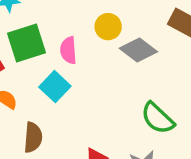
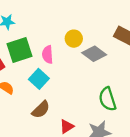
green semicircle: (158, 118) -> (107, 99), turned 30
brown semicircle: (33, 137) -> (41, 110), moved, turned 42

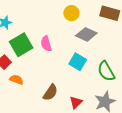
yellow circle: (74, 39) -> (71, 13), moved
cyan square: (39, 79) -> (78, 62), moved

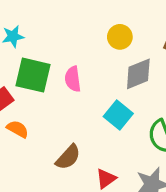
gray diamond: (86, 34) -> (138, 74), turned -55
green square: (21, 45) -> (33, 75), turned 35

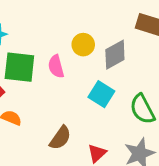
yellow circle: (120, 37) -> (83, 45), moved

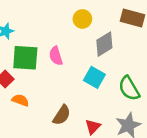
yellow circle: (83, 45) -> (82, 19), moved

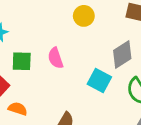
gray diamond: (104, 44) -> (122, 54), moved
green square: (25, 58) -> (22, 61), size x0.7

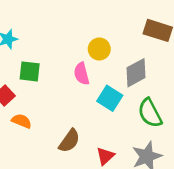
yellow circle: (84, 16) -> (99, 49), moved
pink semicircle: (55, 58) -> (82, 74), moved

